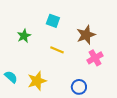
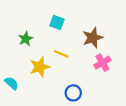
yellow star: (37, 81) -> (40, 67), moved
blue circle: (79, 87) -> (73, 93), moved

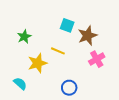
cyan square: (57, 23) -> (67, 25), moved
cyan semicircle: (12, 83) -> (20, 84), moved

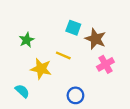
brown star: (88, 36) -> (95, 39), turned -30
yellow star: (38, 63) -> (41, 69), turned 30

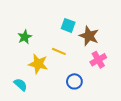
blue circle: (75, 95) -> (74, 81), moved

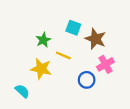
green star: (25, 37) -> (43, 40), moved
blue circle: (74, 81) -> (87, 80), moved

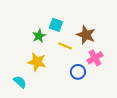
cyan square: (73, 28) -> (56, 25), moved
yellow line: (63, 55) -> (65, 46), moved

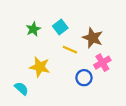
cyan square: (56, 25) -> (60, 27), turned 32
green star: (39, 36) -> (33, 29), moved

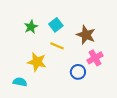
yellow line: (70, 50) -> (57, 46), moved
cyan semicircle: (21, 88) -> (20, 82), turned -32

